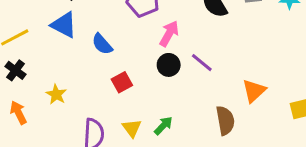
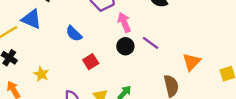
blue triangle: (64, 25) -> (31, 19), moved
pink arrow: (169, 34) -> (124, 22), turned -48

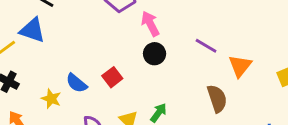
blue semicircle: (74, 34) -> (76, 83), moved
purple line: (151, 43) -> (206, 46), moved

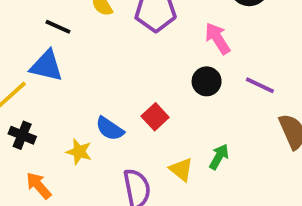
pink arrow: (150, 24) -> (218, 38), moved
purple line: (206, 46) -> (260, 85), moved

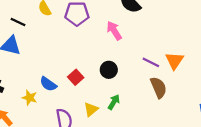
black circle: (207, 81) -> (109, 70), moved
purple line: (260, 85) -> (151, 62), moved
yellow triangle: (181, 170) -> (91, 109), turned 40

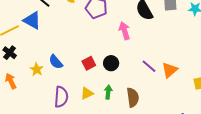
red square: (76, 77) -> (89, 63), moved
brown semicircle: (159, 87) -> (133, 97), moved
green arrow: (114, 102) -> (108, 92), turned -40

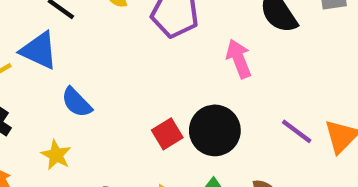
blue semicircle: (56, 62) -> (77, 102), moved
black circle: (111, 63) -> (215, 130), size x1.5

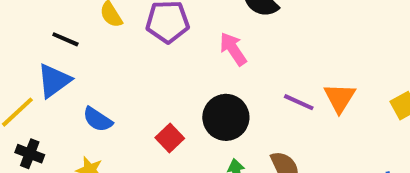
blue triangle: (39, 50) -> (54, 81), turned -48
red square: (167, 134) -> (170, 138), moved

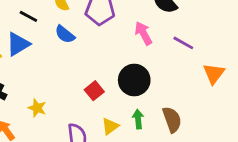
purple line: (299, 102) -> (183, 43), moved
blue semicircle: (98, 119) -> (65, 34), moved

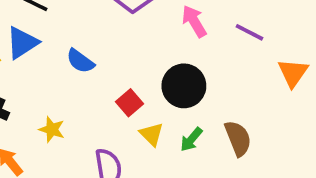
blue semicircle: (65, 34) -> (80, 61), moved
green arrow: (138, 119) -> (191, 139), turned -132
yellow triangle: (110, 126) -> (151, 134), moved, turned -36

